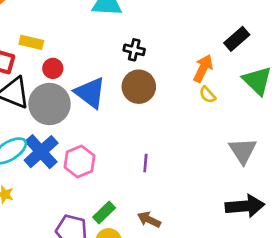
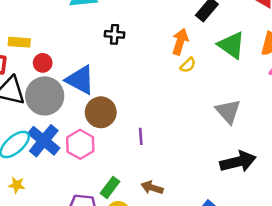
brown circle: (139, 87) -> (101, 112), moved
yellow semicircle: (207, 95) -> (188, 65), turned -84

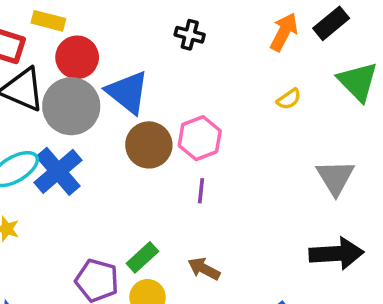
orange arrow: (180, 42) -> (284, 32), moved
red circle: (43, 63) -> (77, 57), size x1.5
pink hexagon: (80, 144) -> (200, 138), moved

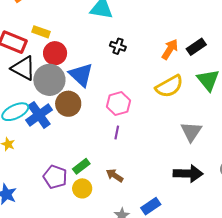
yellow semicircle: (289, 99) -> (169, 86), size x2.0
brown circle: (149, 145) -> (68, 104), moved

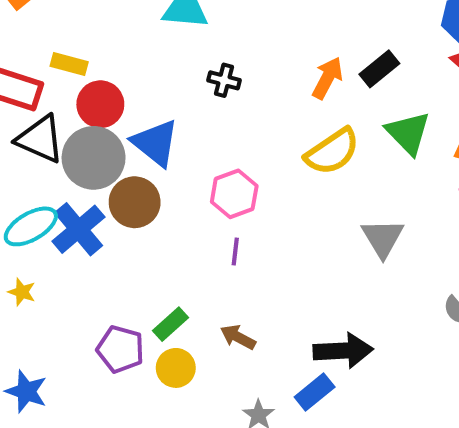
black arrow: (188, 174) -> (343, 351), moved

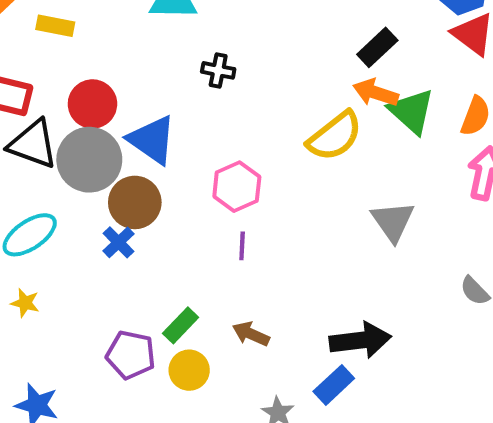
yellow rectangle: (69, 64) -> (55, 26), moved
orange arrow: (327, 78) -> (376, 93), moved, turned -96
blue cross: (79, 229) -> (118, 242), moved, size x0.6

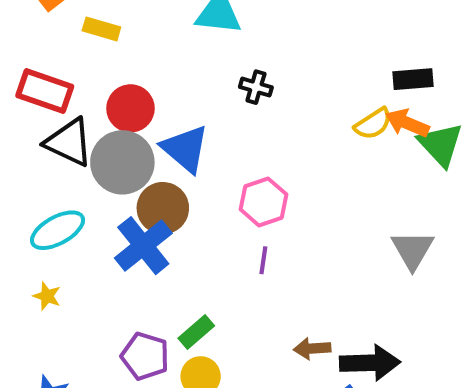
black rectangle: (377, 47) -> (413, 79), turned 33
yellow semicircle: (335, 136) -> (373, 124), moved, size x0.7
blue cross: (118, 242) -> (143, 246), size x1.8
brown arrow: (251, 334) -> (312, 348), moved, turned -33

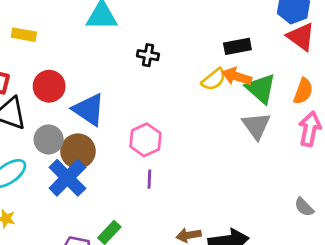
black cross: (256, 87) -> (148, 55), moved
gray circle: (122, 162) -> (49, 139), moved, size x0.7
gray triangle: (412, 250) -> (256, 126), moved

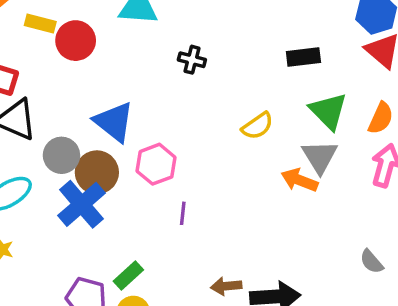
orange arrow: (237, 76) -> (299, 180), moved
yellow semicircle: (214, 79) -> (257, 126), moved
red circle: (49, 86) -> (76, 41), moved
pink hexagon: (145, 140) -> (156, 164), moved

